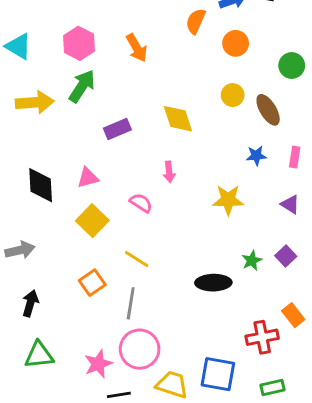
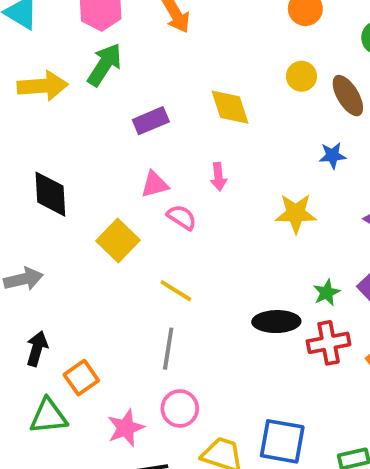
pink triangle: (88, 178) -> (155, 184), moved
orange square: (92, 283) -> (81, 378), moved
red cross: (262, 337) -> (329, 343), moved
pink circle: (140, 349) -> (180, 408), size x0.7

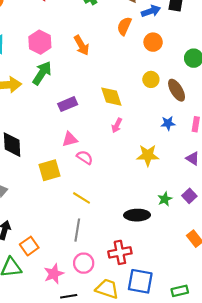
pink arrow: (218, 177) -> (117, 125), moved, turned 32
yellow square: (118, 240) -> (49, 170), turned 30
red cross: (329, 343) -> (120, 252), moved

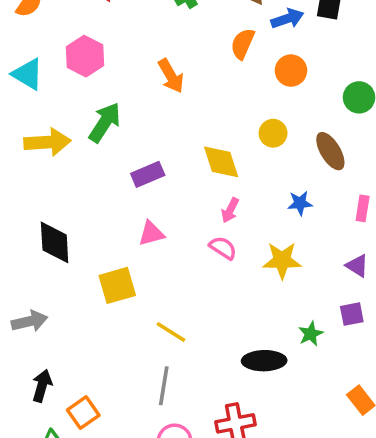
pink hexagon: (40, 42) -> (85, 56), moved
yellow circle: (151, 79) -> (273, 133), moved
blue star: (168, 123) -> (300, 203), moved
pink semicircle: (85, 157) -> (223, 248), moved
purple square: (189, 196) -> (352, 314), moved, turned 32

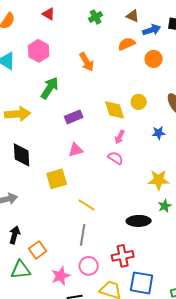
orange semicircle: (243, 44) -> (127, 44), turned 42
yellow circle: (273, 133) -> (139, 102), moved
yellow arrow: (47, 142) -> (18, 114), moved
yellow star: (282, 260) -> (159, 180), moved

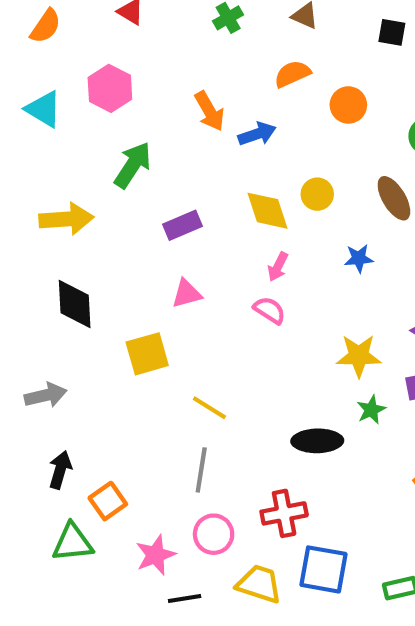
blue arrow: (152, 30) -> (257, 134), moved

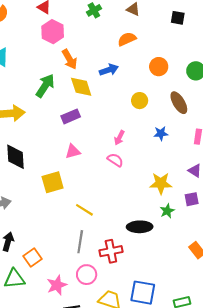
pink hexagon: (110, 88) -> (53, 32), moved
orange circle: (348, 105) -> (159, 67), moved
orange arrow: (209, 111) -> (70, 59), moved
yellow diamond: (267, 211) -> (81, 87), moved
red cross: (284, 513) -> (111, 251), moved

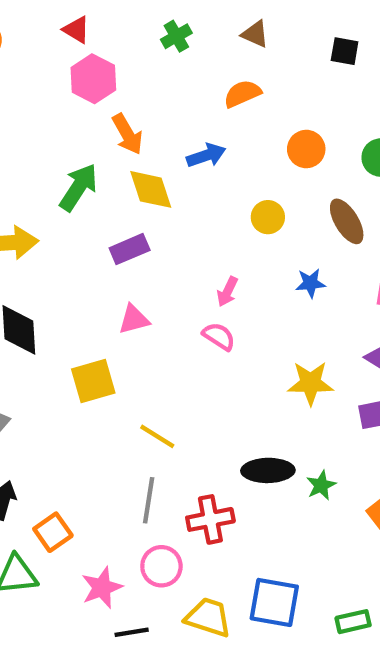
green star: (167, 211) -> (321, 485), moved

